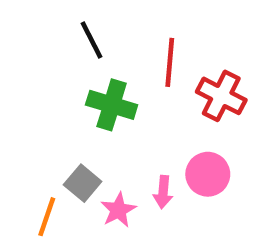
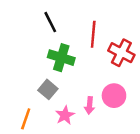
gray square: (83, 183) -> (48, 89), moved

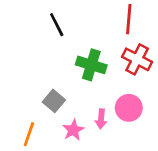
red line: (93, 34) -> (129, 19), moved
green cross: (61, 58) -> (91, 65), moved

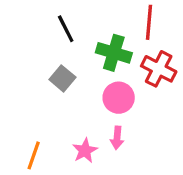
green cross: (91, 65) -> (114, 53), moved
gray square: (54, 101) -> (62, 78), moved
pink circle: (129, 108) -> (119, 98), moved

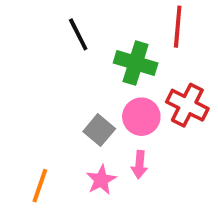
red cross: (159, 69) -> (187, 105), moved
gray square: (62, 78) -> (99, 130), moved

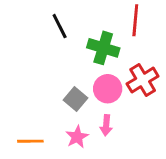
red cross: (187, 105) -> (143, 80), turned 32
orange line: (40, 186) -> (30, 141), turned 70

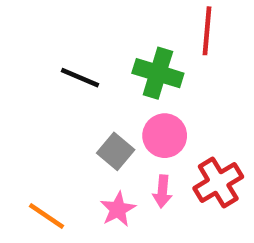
black line: (60, 26) -> (80, 78), moved, turned -40
red cross: (143, 80) -> (218, 182), moved
orange line: (30, 141) -> (46, 216), turned 35

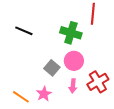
black line: (80, 78) -> (24, 31), moved
pink star: (118, 209) -> (44, 94), moved

